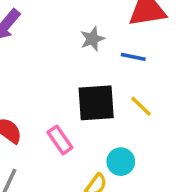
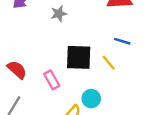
gray star: (92, 39) -> (59, 14), moved
blue line: (133, 57) -> (122, 41), moved

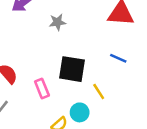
yellow line: (109, 63) -> (99, 91), moved

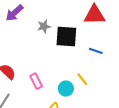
black square: (72, 69) -> (66, 36), moved
cyan circle: (80, 112) -> (66, 89), moved

